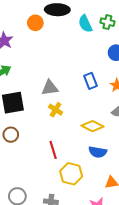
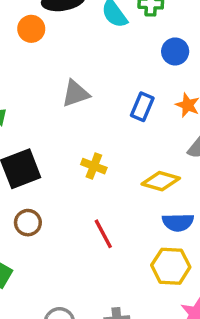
blue rectangle: (91, 81) -> (142, 107), turned 56
gray triangle: (50, 88) -> (75, 93), moved
yellow hexagon: (71, 174) -> (171, 266), moved

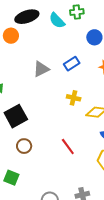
blue rectangle: (142, 107) -> (72, 64), moved, turned 42
yellow cross: (94, 166) -> (74, 98), moved

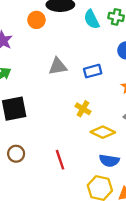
brown circle: (24, 146) -> (16, 154), moved

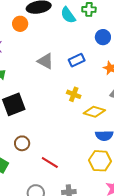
gray triangle: (58, 66) -> (45, 61), turned 48
red line: (60, 160) -> (50, 162), moved, turned -30

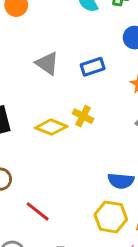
yellow diamond: (94, 112) -> (51, 127), moved

